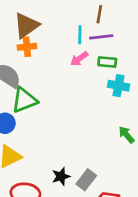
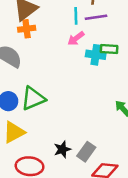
green rectangle: (107, 62) -> (109, 49), moved
cyan cross: (118, 86) -> (96, 55), moved
green triangle: (24, 100) -> (33, 98), moved

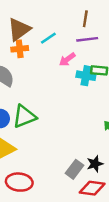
cyan line: (76, 16) -> (48, 38), moved, turned 56
black star: (62, 149) -> (95, 164), moved

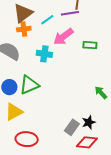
purple line: (87, 39) -> (70, 13), moved
pink arrow: (67, 59) -> (63, 37), size x1.5
cyan cross: (86, 76) -> (44, 54), moved

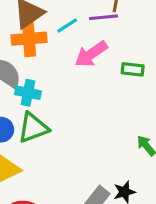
orange cross: (24, 29) -> (29, 39), size x1.5
cyan cross: (44, 54) -> (28, 93), moved

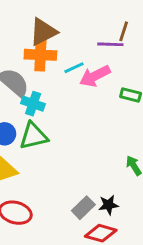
cyan line: (67, 26) -> (74, 68), moved

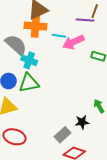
cyan line: (74, 68) -> (59, 36), turned 32
black star: (109, 205) -> (82, 122), moved

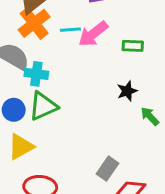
orange cross: (35, 26) -> (34, 23), turned -30
black star: (82, 122) -> (127, 91), moved

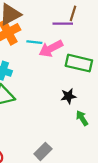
green rectangle: (133, 46) -> (79, 63), size x1.6

